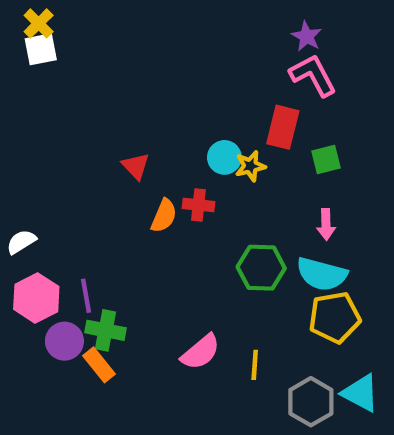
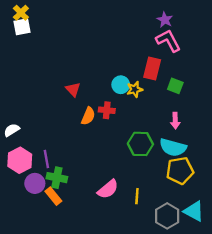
green square: (326, 160) -> (175, 86), turned 35

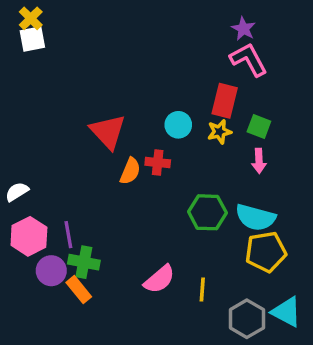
red triangle: (73, 89) -> (108, 132), size x1.6
yellow star: (135, 89) -> (219, 132), moved
pink arrow: (175, 121) -> (259, 161), moved

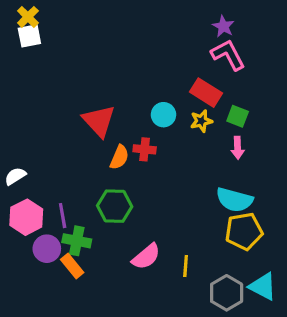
red rectangle: (225, 101) -> (206, 93), turned -72
green hexagon: (207, 212) -> (115, 206), moved

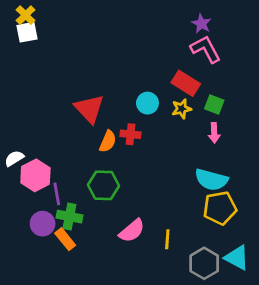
pink hexagon: (26, 217) -> (35, 175), moved

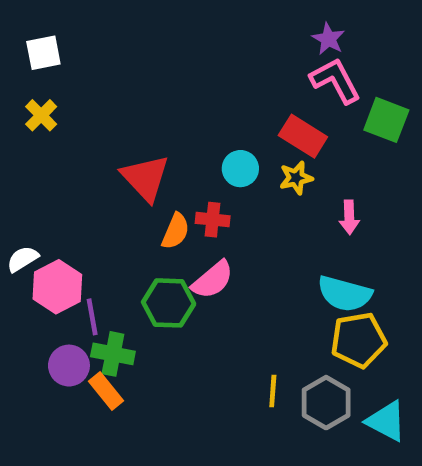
yellow cross: (26, 15) -> (41, 115), moved
green square: (214, 104) -> (386, 120), moved, size x1.4
pink semicircle: (132, 231) -> (213, 280), moved
gray hexagon: (204, 263) -> (326, 403), moved

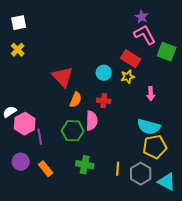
red cross: (213, 220) -> (104, 101), moved
pink semicircle: (213, 280) -> (92, 121), turned -48
green cross: (113, 354) -> (85, 165), moved
purple circle: (69, 366) -> (21, 162), moved

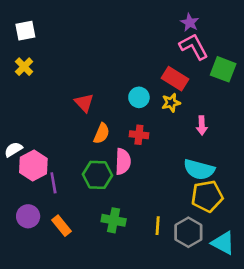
red triangle: (63, 77) -> (84, 103), size x0.7

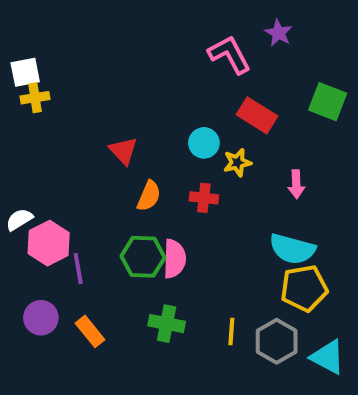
white square: (25, 31) -> (25, 72), moved
pink L-shape: (194, 47) -> (229, 54), moved
yellow cross: (24, 67) -> (35, 98), turned 36
yellow star: (171, 103) -> (237, 163), moved
pink semicircle: (123, 161) -> (174, 259), moved

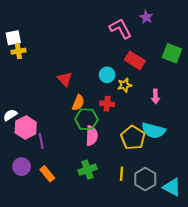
green hexagon: (143, 257) -> (86, 119), moved
yellow pentagon: (304, 288) -> (133, 138), moved, turned -30
green cross: (167, 324) -> (87, 170), turned -30

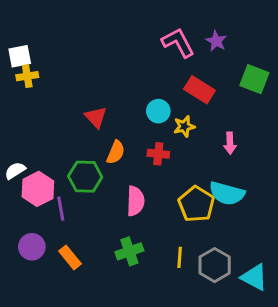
purple star: (146, 17) -> (216, 41), moved
green hexagon: (86, 119) -> (85, 177), moved

